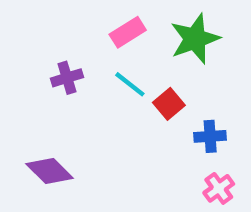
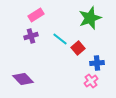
pink rectangle: (128, 32) -> (36, 15), moved
pink cross: (219, 188) -> (91, 81), moved

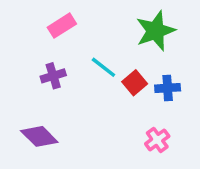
purple cross: (31, 36) -> (53, 76), moved
blue cross: (97, 63) -> (168, 88), moved

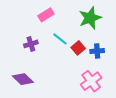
pink rectangle: (62, 26) -> (46, 15), moved
pink cross: (157, 140) -> (91, 81), size x1.5

